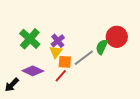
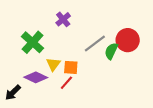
purple cross: (58, 41) -> (63, 19), moved
yellow triangle: (56, 52) -> (53, 64), moved
gray line: (84, 58) -> (95, 43), moved

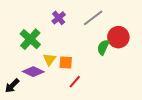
gray line: (95, 43) -> (93, 18), moved
red line: (66, 83) -> (75, 82), moved

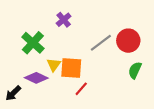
gray line: (93, 18) -> (101, 43), moved
green semicircle: (103, 47) -> (135, 70), moved
orange square: (66, 62) -> (71, 68), size x1.5

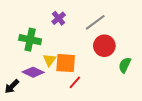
red circle: (128, 41) -> (104, 46), moved
green cross: (33, 43) -> (30, 40), turned -30
gray line: (101, 43) -> (95, 22), moved

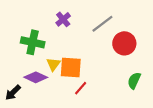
red circle: (104, 46) -> (124, 43), moved
green semicircle: (125, 65) -> (134, 81), moved

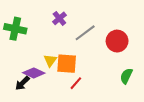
gray line: (102, 24) -> (85, 33), moved
green cross: (33, 42) -> (15, 29), moved
black arrow: (13, 93) -> (22, 83), moved

